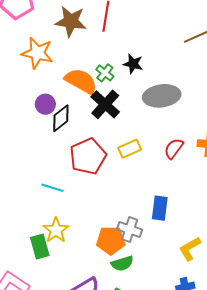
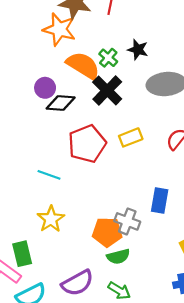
orange star: (37, 53) -> (59, 29), moved
black diamond: (61, 118) -> (61, 103), turned 40
green rectangle: (40, 247) -> (22, 254), moved

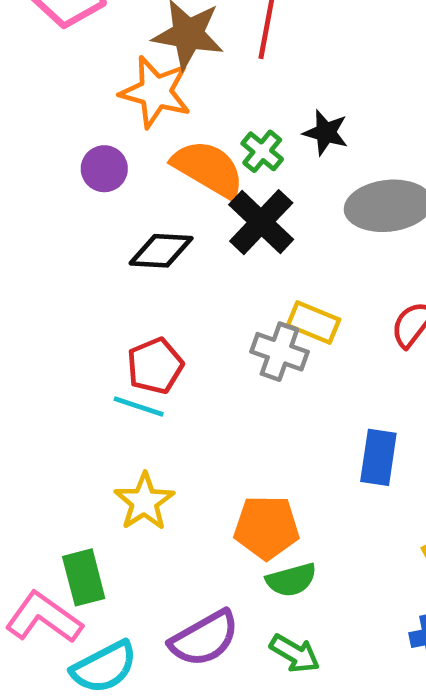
purple circle: (45, 88) -> (104, 169), moved
yellow rectangle: (131, 137) -> (314, 322), turned 45
red pentagon: (87, 144) -> (155, 366), moved, size x0.7
gray cross: (127, 221) -> (279, 352), moved

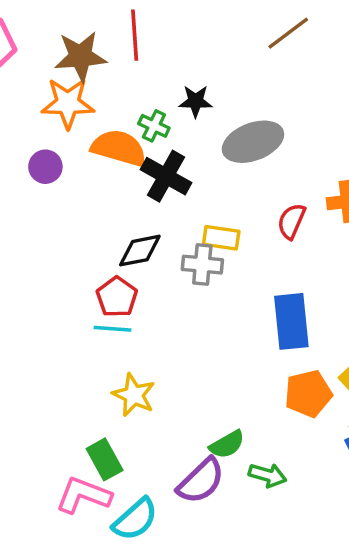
black diamond: (161, 251) -> (140, 251), moved
blue rectangle: (378, 457) -> (291, 321), size x1.4
orange pentagon: (267, 527) -> (308, 394), moved
green semicircle: (291, 580) -> (227, 444), moved

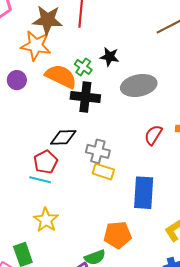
black cross: (166, 176) -> (85, 97), turned -32
yellow rectangle: (221, 238) -> (103, 172), moved
orange pentagon: (308, 394) -> (118, 235), moved

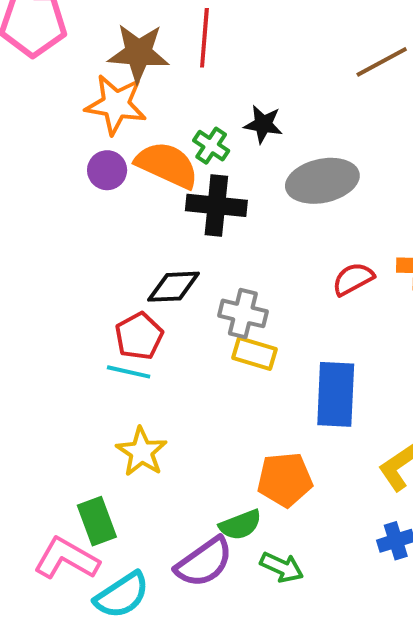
purple circle: (17, 80) -> (107, 170), moved
red semicircle: (153, 135) -> (353, 279), turned 30

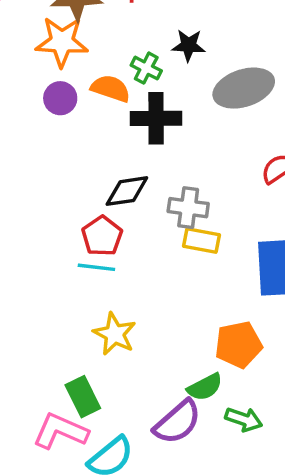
orange semicircle: (167, 165) -> (111, 88), size x0.7

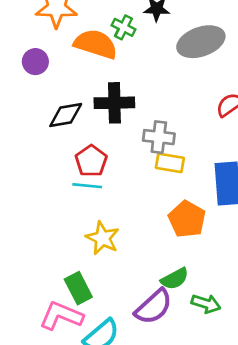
orange semicircle: (111, 88) -> (96, 44), size x1.4
purple circle: (60, 98) -> (35, 62), moved
black cross: (156, 118) -> (114, 103), moved
black diamond: (127, 191) -> (66, 115), moved
orange pentagon: (238, 345) -> (187, 219), moved, turned -30

